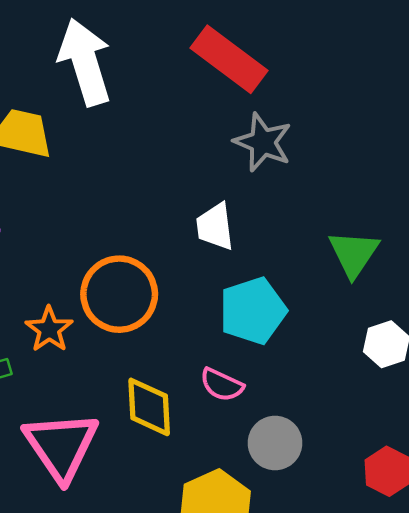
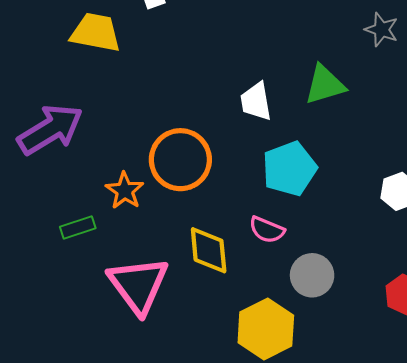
gray star: (263, 142) -> (382, 30), moved, size x0.7
green triangle: (354, 254) -> (325, 85), moved, turned 42

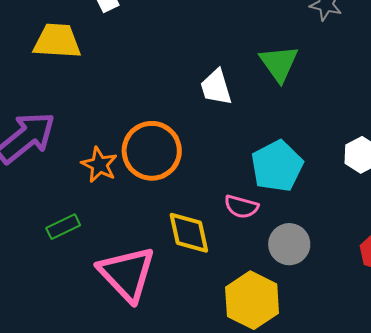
green triangle: (325, 85) -> (279, 63), turned -42
cyan pentagon: (289, 169) -> (277, 166), moved
orange star: (125, 191) -> (99, 165), moved

